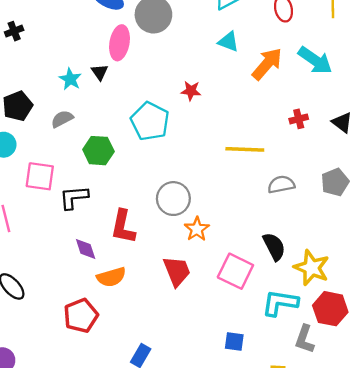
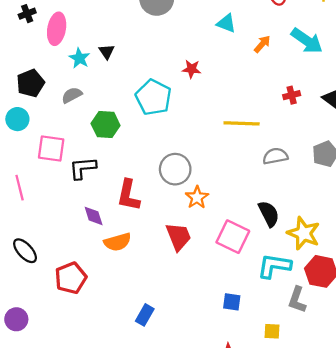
pink ellipse: (119, 43) -> (57, 29), moved
orange arrow: (267, 64) -> (262, 44), size x0.6
red pentagon: (81, 316) -> (71, 278), moved

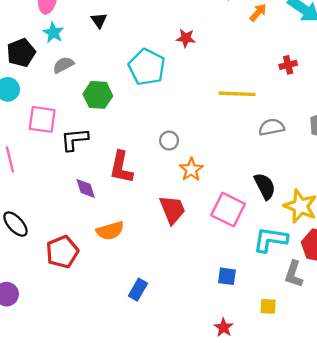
cyan star: (79, 58) -> (53, 33), moved
gray circle: (175, 169) -> (169, 141), size x0.6
orange semicircle: (118, 242) -> (110, 231), moved

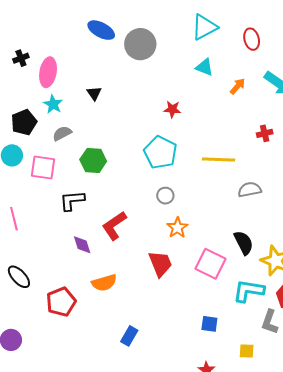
cyan pentagon: (147, 67) -> (160, 152), moved
pink square: (42, 119) -> (43, 167), moved
gray circle: (169, 141) -> (165, 196), moved
red L-shape: (121, 167) -> (114, 226), turned 44

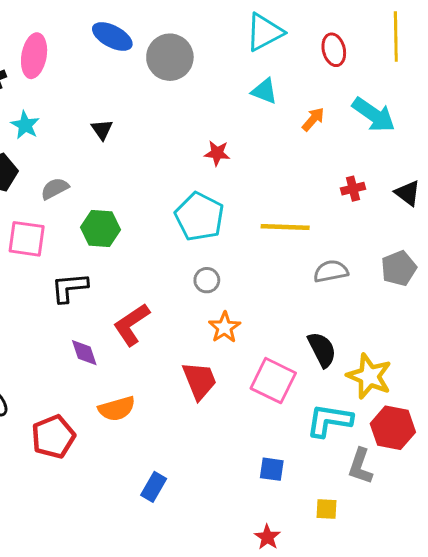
pink ellipse: (48, 72) -> (34, 56), moved
cyan star: (53, 104) -> (25, 125), moved

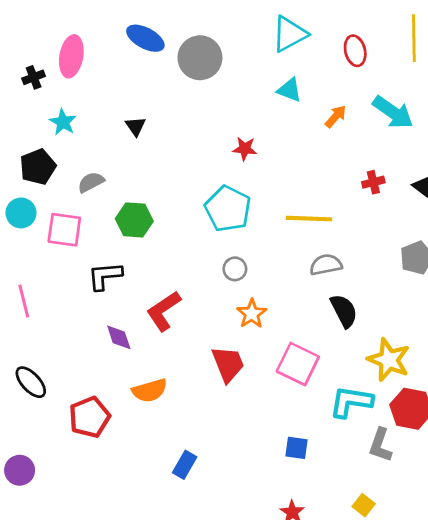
gray semicircle: (331, 271) -> (326, 265), moved
black semicircle: (322, 350) -> (344, 311), moved
yellow square: (326, 509) -> (364, 505), moved, turned 35

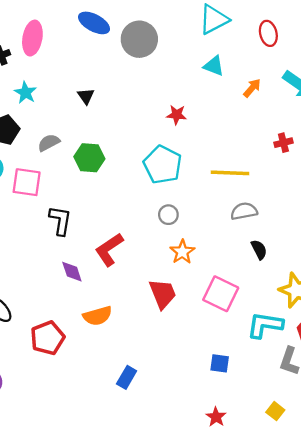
green hexagon: (134, 220) -> (89, 158), moved
black L-shape: (105, 276) -> (60, 220), turned 104
black semicircle: (344, 311) -> (259, 250), size x0.7

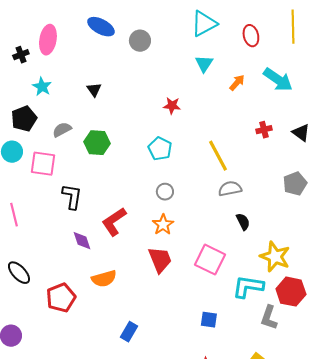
gray circle: (139, 39) -> (140, 41), size x0.7
cyan triangle: (214, 66) -> (204, 64), turned 42
cyan pentagon: (163, 165) -> (160, 149), size x0.7
yellow line: (230, 173) -> (218, 156), turned 60
orange star: (182, 252) -> (163, 225), moved

